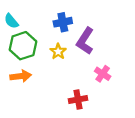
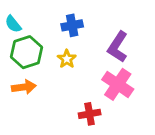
purple L-shape: (85, 41) -> (118, 47), moved
pink cross: (103, 74) -> (118, 84), size x1.6

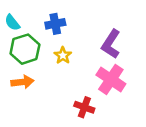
blue cross: (72, 25) -> (55, 24), moved
red cross: (90, 114) -> (84, 107), turned 30

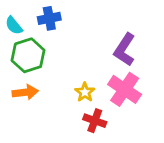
blue cross: (55, 24) -> (49, 18), moved
yellow star: (63, 55) -> (85, 92), moved

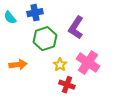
purple L-shape: (125, 50) -> (76, 28), moved
green hexagon: (28, 55) -> (45, 39), moved

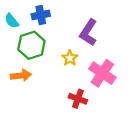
green hexagon: (45, 39) -> (31, 45), moved
yellow star: (60, 65) -> (70, 58), moved

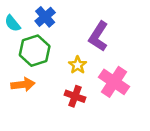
blue cross: (41, 15) -> (45, 17), turned -30
red cross: (78, 99) -> (75, 96), moved

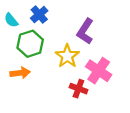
yellow star: (78, 65) -> (67, 56), size x1.5
red cross: (75, 96) -> (78, 89), moved

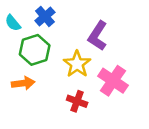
red cross: (78, 89) -> (77, 101), moved

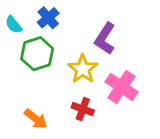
orange arrow: (23, 83) -> (36, 119), moved, turned 45

